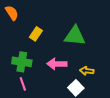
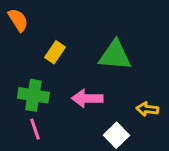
yellow arrow: (87, 71) -> (147, 109), moved

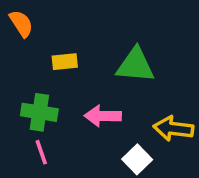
yellow rectangle: (55, 52) -> (65, 62), turned 50
yellow arrow: (147, 109) -> (173, 129), size x1.5

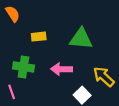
yellow arrow: (173, 129) -> (104, 77), turned 35
pink line: (41, 152) -> (12, 92), moved

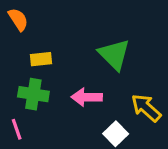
yellow rectangle: (39, 37) -> (41, 59), moved
green triangle: (81, 39) -> (114, 54), turned 40

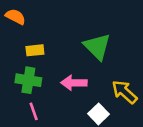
orange semicircle: (18, 19) -> (15, 17), turned -30
pink line: (17, 129) -> (34, 111), moved

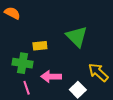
yellow rectangle: (35, 50) -> (40, 46), moved
pink arrow: (74, 83) -> (51, 76), moved

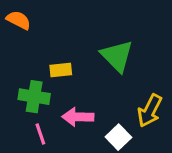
yellow arrow: (98, 72) -> (150, 111), turned -105

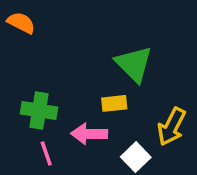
yellow rectangle: (61, 70) -> (114, 103), moved

